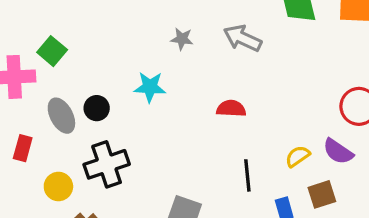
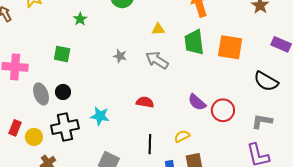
green square: (52, 51) -> (62, 54), moved, turned -36
cyan star: (150, 87) -> (100, 116), moved
red rectangle: (23, 148) -> (15, 128), moved
purple semicircle: (338, 152) -> (197, 102), moved

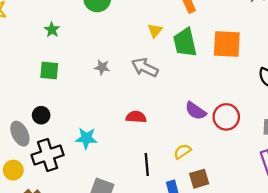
yellow triangle: (158, 29) -> (155, 31), moved, turned -40
green square: (62, 54) -> (49, 70), moved
gray ellipse: (41, 94) -> (20, 134), moved

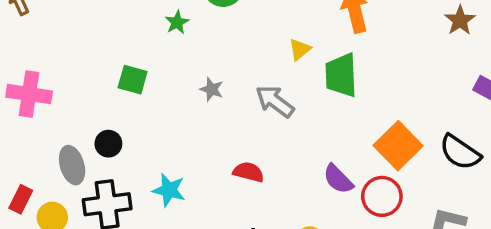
green star: (52, 30) -> (177, 22), moved
orange square: (227, 44) -> (398, 146), moved, turned 32

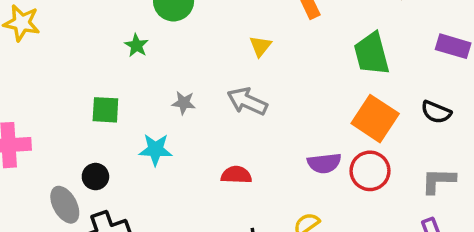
green trapezoid: (341, 75) -> (372, 54), moved
black semicircle: (460, 152) -> (436, 112), size x0.7
purple semicircle: (338, 179) -> (324, 163), turned -40
cyan star: (169, 190) -> (156, 150), moved

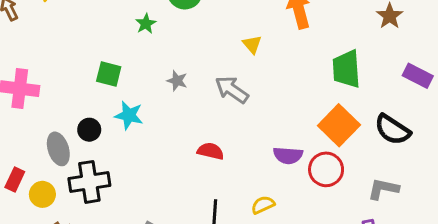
yellow triangle: (260, 46) -> (252, 44), turned -30
black semicircle: (436, 112) -> (392, 130), size x1.4
cyan star: (156, 150) -> (129, 115), moved

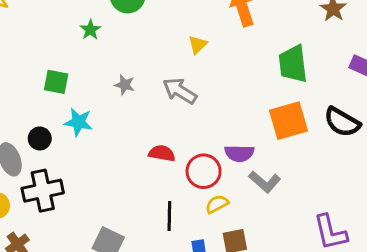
yellow triangle: (252, 44) -> (198, 45), turned 30
orange square: (339, 125) -> (288, 121), turned 33
red circle: (326, 169) -> (204, 171), moved
gray L-shape: (383, 189) -> (265, 182), moved, turned -148

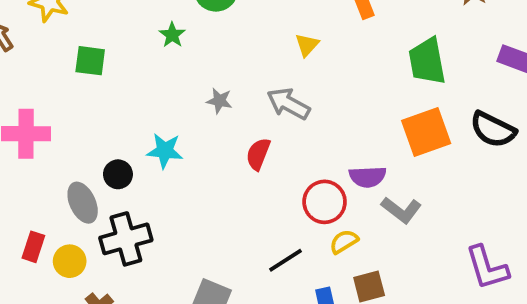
green square: (56, 82) -> (90, 61), moved
red semicircle: (162, 153) -> (258, 154), moved, turned -75
black line: (169, 216) -> (285, 260), turned 60

